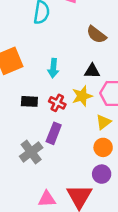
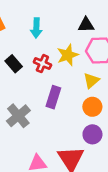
black triangle: (92, 71) -> (86, 25), moved
black rectangle: (29, 101) -> (14, 64), turned 49
purple rectangle: (54, 133) -> (53, 97), moved

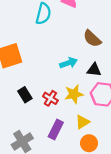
cyan arrow: (36, 28) -> (69, 63), moved, turned -120
yellow triangle: (91, 81) -> (83, 122), moved

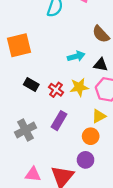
black rectangle: (25, 95) -> (31, 84), turned -32
yellow triangle: (83, 122) -> (99, 116), moved

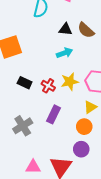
black triangle: (101, 65) -> (65, 29), moved

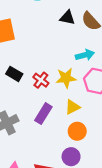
cyan arrow: (64, 53) -> (85, 55), moved
yellow triangle: (90, 107) -> (73, 107), moved

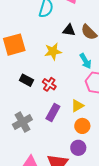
cyan arrow: (85, 55) -> (86, 61), turned 77
yellow star: (66, 78) -> (53, 51), moved

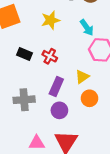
gray cross: (22, 122) -> (24, 100), turned 30
purple circle: (78, 148) -> (59, 110), moved

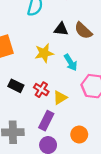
cyan arrow: (87, 28) -> (71, 62), moved
yellow triangle: (82, 77) -> (60, 98), moved

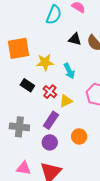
yellow star: (44, 53) -> (45, 62), moved
cyan arrow: (71, 62) -> (69, 71), moved

